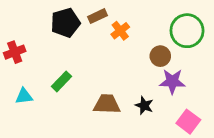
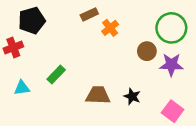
black pentagon: (65, 23) -> (32, 21), moved
purple star: (172, 81) -> (171, 65), moved

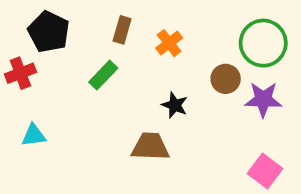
brown rectangle: (89, 14) -> (122, 30), moved, turned -49
black pentagon: (32, 21) -> (49, 32), turned -30
green rectangle: (56, 74) -> (103, 75), moved
black star: (132, 96) -> (175, 105), moved

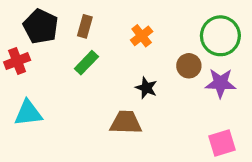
brown rectangle: (122, 30) -> (85, 26), moved
cyan triangle: (34, 135) -> (28, 113), size x1.4
pink square: (265, 171) -> (222, 143), turned 36

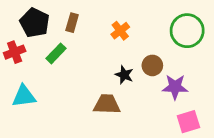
green rectangle: (86, 63) -> (56, 53), moved
brown circle: (189, 66) -> (152, 65), moved
purple star: (220, 83) -> (175, 87), moved

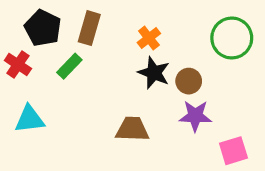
brown rectangle: (72, 23) -> (89, 28), size x1.4
red cross: (15, 52) -> (18, 65), turned -35
black star: (124, 75) -> (154, 73), moved, size x1.4
purple star: (175, 87) -> (195, 116), moved

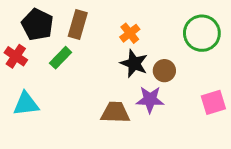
purple star: (195, 116) -> (150, 100), moved
pink square: (233, 151) -> (213, 102), moved

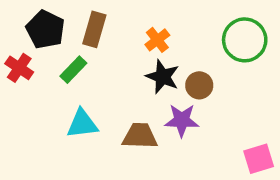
pink square: (213, 102) -> (259, 159), moved
cyan triangle: (26, 104) -> (82, 124), moved

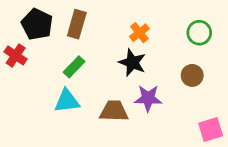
orange cross: (157, 40) -> (139, 33), moved
green circle: (245, 40) -> (199, 33), size x0.7
green rectangle: (73, 70) -> (74, 67), moved
brown circle: (199, 85) -> (192, 75), moved

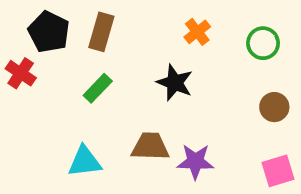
orange cross: (139, 33) -> (197, 32), moved
brown circle: (192, 75) -> (274, 107), moved
purple star: (148, 98) -> (195, 162), moved
cyan triangle: (67, 101) -> (85, 162), moved

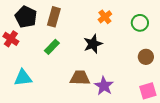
black star: (175, 83) -> (93, 44), turned 30
cyan triangle: (85, 162) -> (23, 78), moved
purple star: (195, 162) -> (104, 86), turned 30

